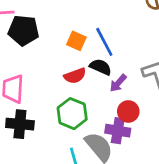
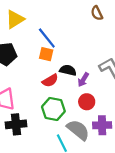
blue line: (104, 42) -> (47, 38), moved
red circle: (128, 111) -> (87, 102), moved
purple cross: (118, 131) -> (102, 125), moved

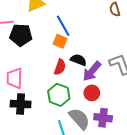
red semicircle: (50, 80) -> (60, 67), turned -49
purple arrow: (83, 80) -> (92, 71), size x1.5

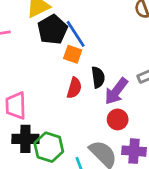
black pentagon: (21, 35) -> (52, 30), moved, turned -30
black semicircle: (79, 60) -> (98, 77), turned 63
green hexagon: (59, 95) -> (49, 147), moved

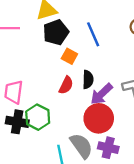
blue line: (76, 34) -> (93, 34), moved
red circle: (118, 119) -> (99, 118), size x1.6
green hexagon: (49, 147) -> (38, 117), moved

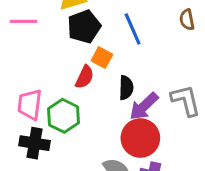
red semicircle: (66, 85) -> (85, 77), moved
green hexagon: (38, 117) -> (63, 116), moved

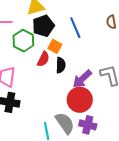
black semicircle: (126, 88) -> (61, 65), moved
green hexagon: (63, 116) -> (23, 41), moved

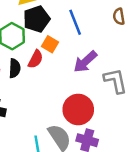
black semicircle: (61, 65) -> (15, 68), moved
purple arrow: (82, 79) -> (85, 62), moved

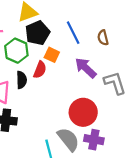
brown semicircle: (119, 16) -> (103, 38), moved
purple arrow: (85, 62) -> (86, 68), turned 90

